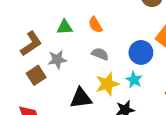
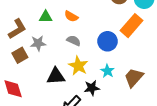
orange semicircle: (95, 25) -> (71, 16), turned -32
cyan star: (134, 80) -> (107, 71), moved
yellow star: (107, 84) -> (78, 66), turned -30

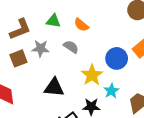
gray semicircle: (74, 41) -> (71, 47), moved
yellow star: (78, 66) -> (92, 75), moved

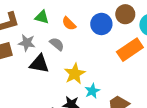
blue circle: (117, 58) -> (101, 24), moved
black triangle: (54, 88) -> (39, 64), moved

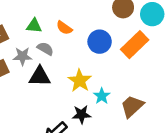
blue circle: (101, 24) -> (100, 42), moved
gray semicircle: (57, 44) -> (45, 49), moved

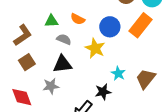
gray star: (22, 56) -> (51, 86), moved
yellow star: (80, 81) -> (95, 48), moved

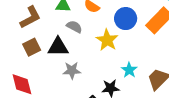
black triangle: (62, 64) -> (58, 47), moved
gray star: (51, 86) -> (72, 70), moved

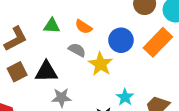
gray semicircle: (74, 27) -> (77, 50), moved

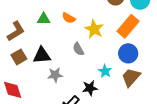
blue circle: (121, 40) -> (128, 53), moved
gray semicircle: (77, 50) -> (78, 49), moved, turned -144
yellow star: (101, 64) -> (94, 29), moved

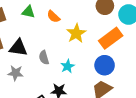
gray semicircle: (78, 49) -> (44, 58), moved
cyan star: (105, 71) -> (68, 66), moved
gray star: (55, 75) -> (16, 73), moved

